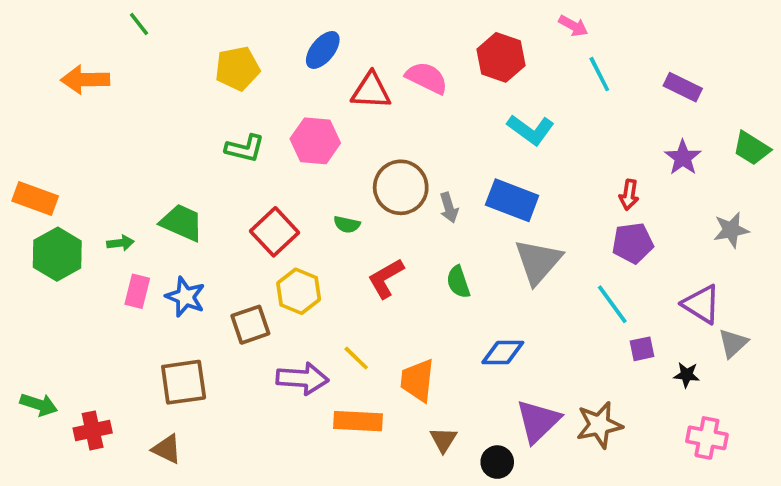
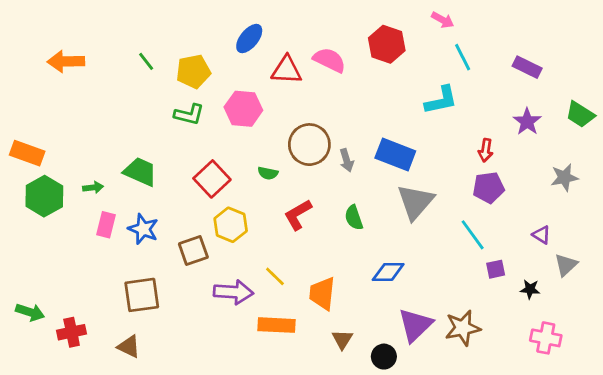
green line: (139, 24) -> (146, 61), moved
yellow pentagon: (237, 69) -> (193, 71), moved
cyan L-shape: (531, 130) -> (441, 100), moved, turned -48
purple triangle: (701, 304) -> (541, 235), size x0.6

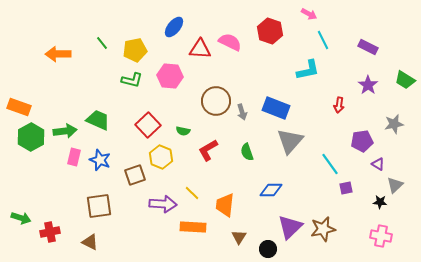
orange arrow: (66, 61) -> (58, 54), moved
green semicircle: (268, 173) -> (183, 131), moved
green arrow: (93, 188) -> (65, 131), size x1.6
purple pentagon: (488, 188) -> (362, 141), moved
black star: (530, 289) -> (380, 202), moved

